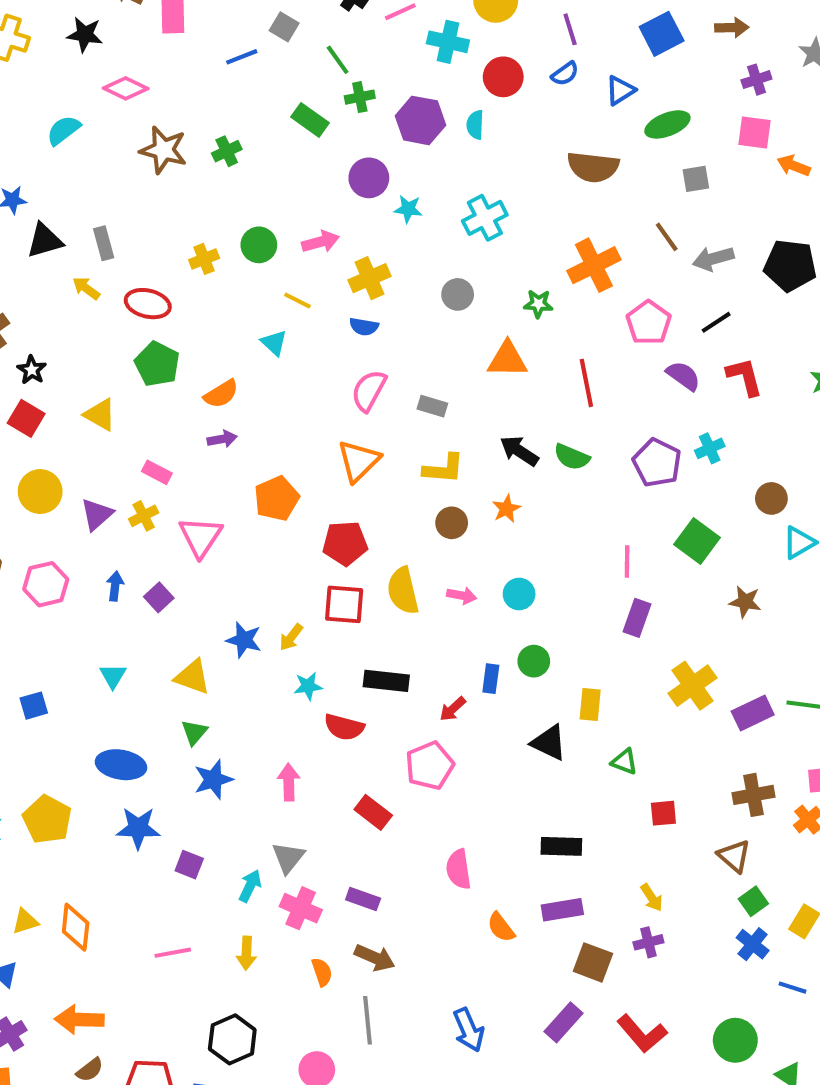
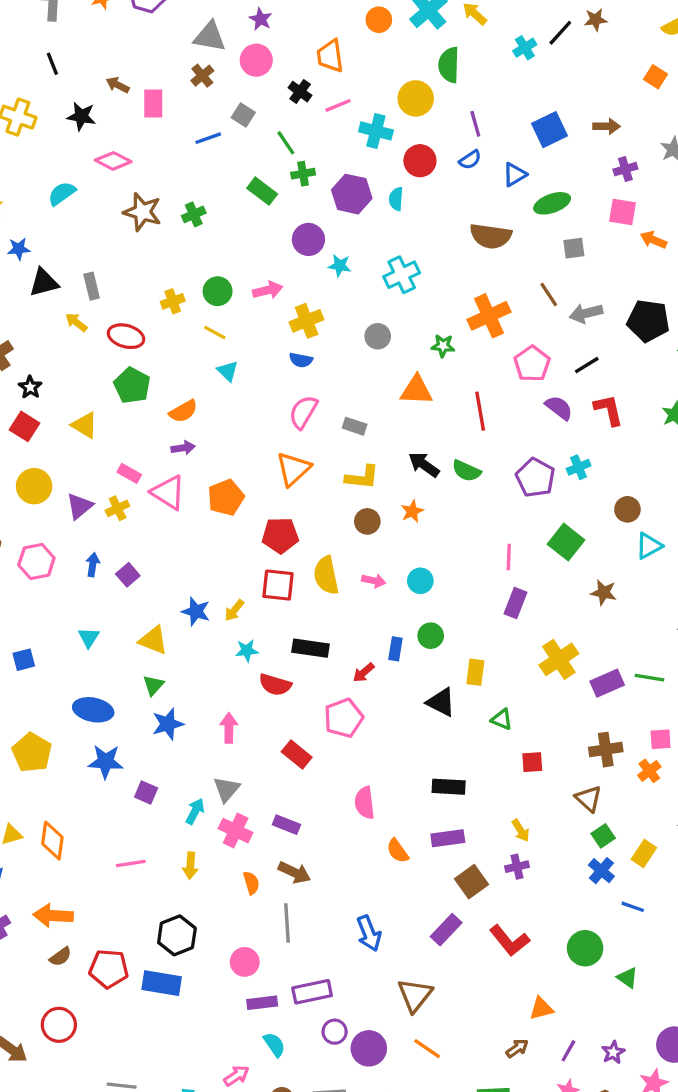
yellow line: (297, 300) -> (215, 332), moved
pink triangle: (201, 537) -> (168, 492), moved, turned -33
brown square: (593, 962) -> (471, 882), turned 32

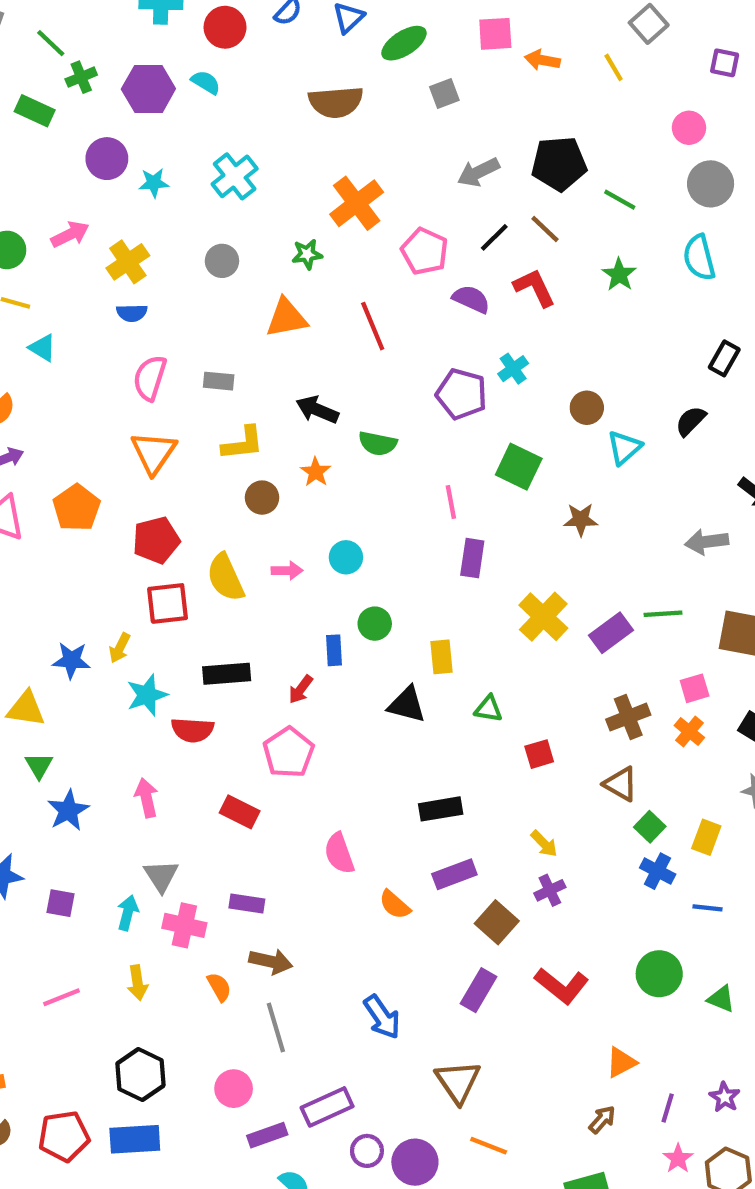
cyan semicircle: (396, 199) -> (206, 82), turned 130
brown line: (549, 295) -> (545, 229), moved
green semicircle: (466, 471) -> (378, 443), moved
cyan star: (247, 651) -> (147, 695), size x1.4

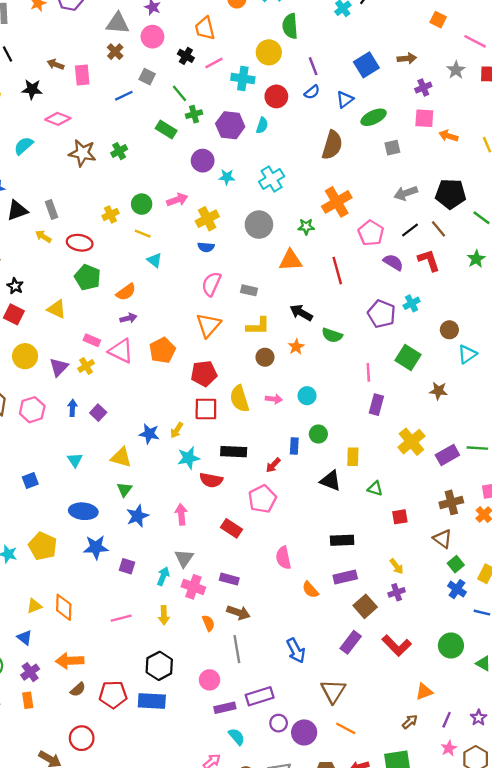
cyan semicircle: (206, 82) -> (262, 125), turned 70
brown semicircle: (336, 102) -> (332, 145), turned -76
gray circle: (222, 261) -> (259, 225), size x1.5

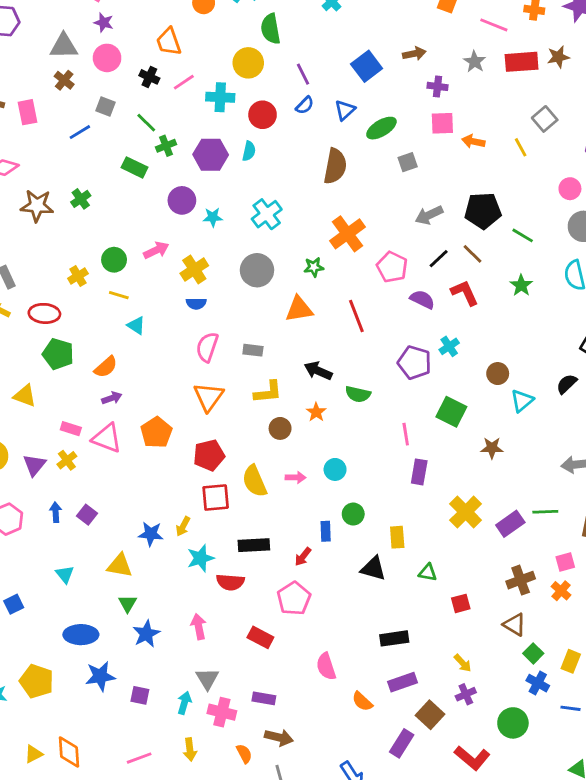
purple cross: (423, 88) -> (437, 86), turned 35
purple rectangle: (351, 642) -> (402, 743), moved
green circle: (451, 645) -> (513, 723), moved

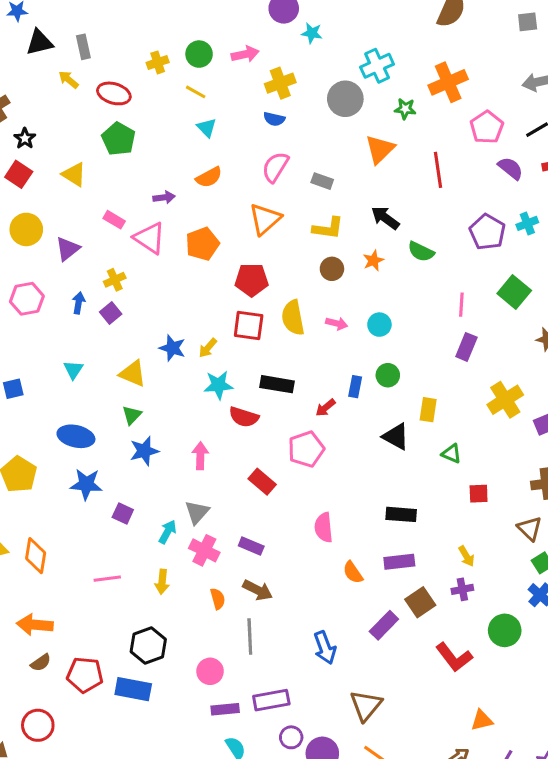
cyan cross: (267, 214) -> (377, 66), moved
orange triangle: (299, 309) -> (380, 149), turned -48
orange semicircle: (106, 367) -> (209, 177), moved
yellow cross: (67, 460) -> (115, 280), moved

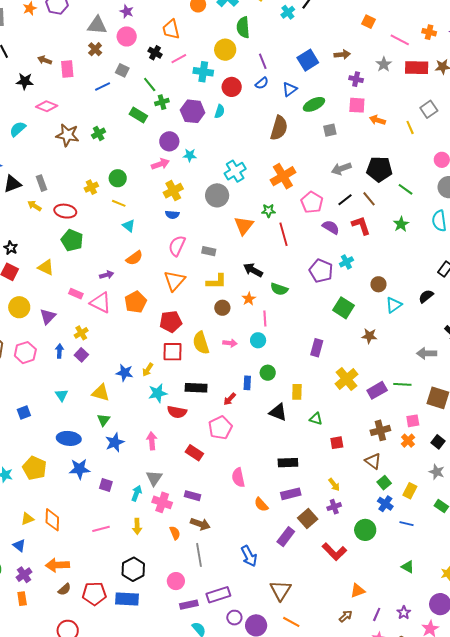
pink arrow: (245, 54) -> (160, 164), moved
green star: (405, 109) -> (268, 211), moved
pink line: (461, 305) -> (265, 319), moved

